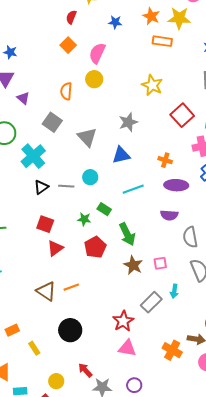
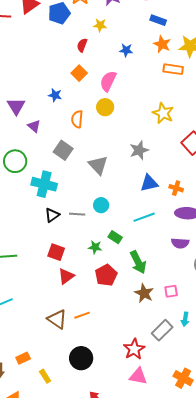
blue star: (10, 52) -> (55, 95), moved
blue triangle: (121, 155) -> (149, 183), moved
cyan cross: (33, 156) -> (44, 184), turned -35

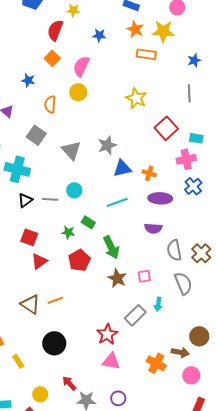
red semicircle: (82, 45) -> (55, 30), size x1.5
gray star: (139, 150) -> (107, 145), moved

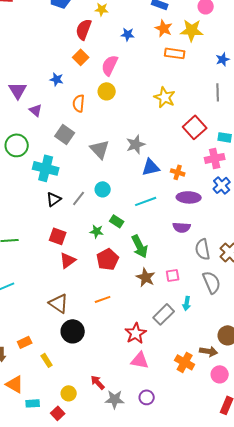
gray line: (50, 199) -> (79, 198), turned -56
orange line: (55, 300) -> (103, 299), moved
black circle: (54, 343) -> (73, 331), moved

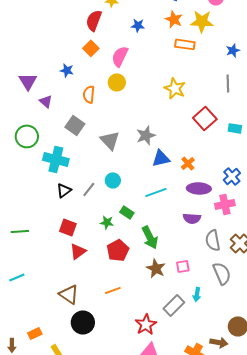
pink cross: (215, 158) -> (225, 204), moved
orange cross: (178, 172) -> (188, 163), turned 32

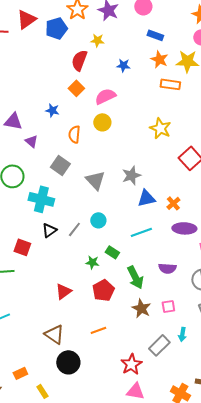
pink semicircle: (120, 56) -> (105, 96), turned 40
purple triangle: (28, 81) -> (13, 121), turned -48
purple semicircle: (192, 218) -> (167, 268), moved
red square: (68, 227) -> (22, 247), moved

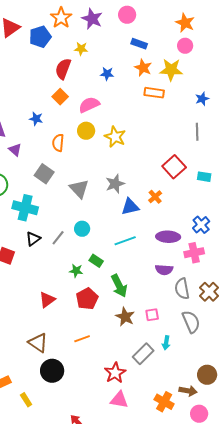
yellow star: (160, 128) -> (115, 137), moved
orange cross: (173, 203) -> (155, 197), moved
purple semicircle: (167, 268) -> (164, 270), moved

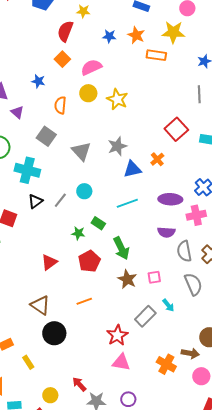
orange star: (143, 68) -> (136, 35), moved
cyan arrow: (166, 343) -> (168, 305), turned -48

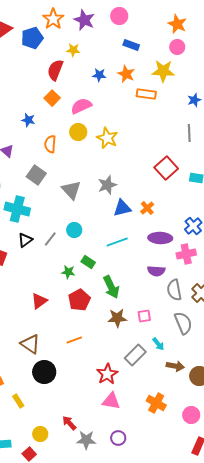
orange cross: (157, 159) -> (147, 208), moved
brown star: (127, 279) -> (117, 318), turned -30
brown arrow: (190, 353) -> (175, 366), moved

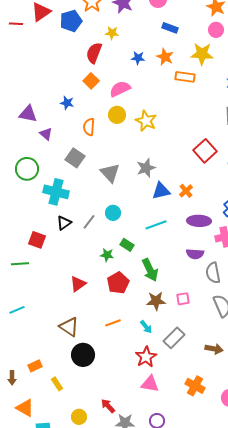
cyan arrow: (158, 344) -> (146, 327), moved

